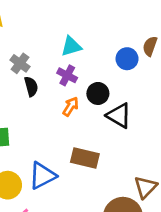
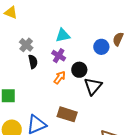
black triangle: (119, 116) -> (93, 86), turned 36

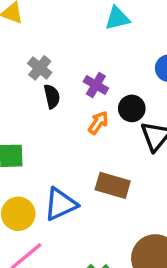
cyan triangle: (63, 35) -> (117, 18), moved

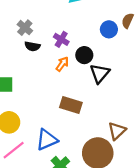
black semicircle: (52, 96) -> (32, 46), turned 112
blue triangle: (61, 204) -> (47, 140), moved

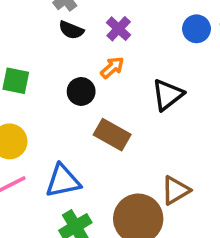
black circle: (84, 55) -> (81, 91), moved

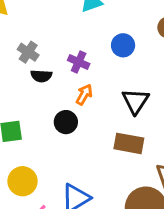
blue circle: (197, 29) -> (123, 45), moved
brown rectangle: (112, 135) -> (129, 143), moved

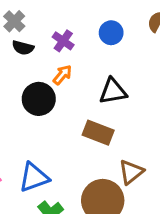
black triangle: (136, 101) -> (113, 91), turned 36
black circle: (66, 122) -> (39, 99), size x1.4

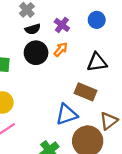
black semicircle: (23, 48) -> (33, 29), turned -32
black circle: (39, 99) -> (36, 53), moved
blue triangle: (34, 177) -> (67, 114), moved

